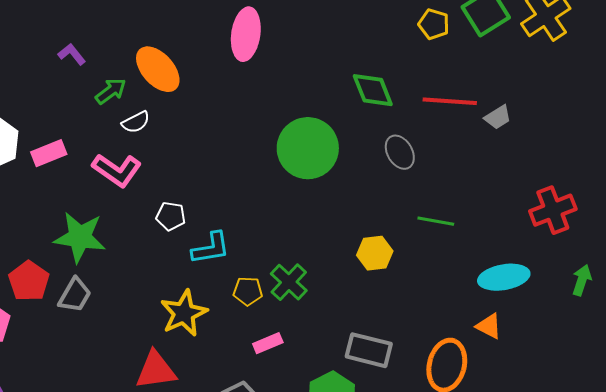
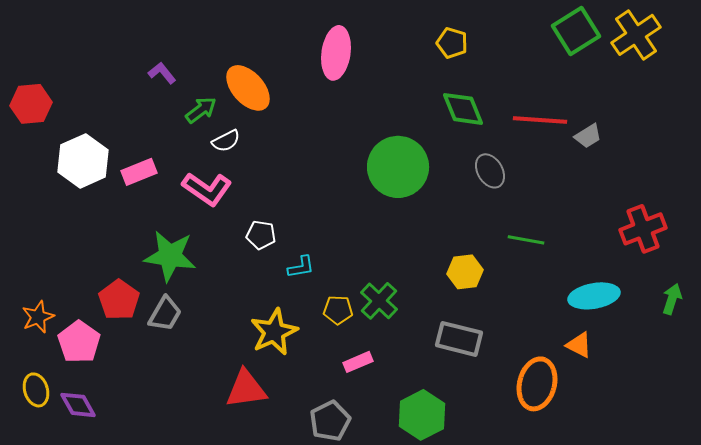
yellow pentagon: (434, 24) -> (452, 43), moved
cyan L-shape: (211, 248) -> (301, 267), size x0.7
gray rectangle: (369, 350) -> (459, 339), moved

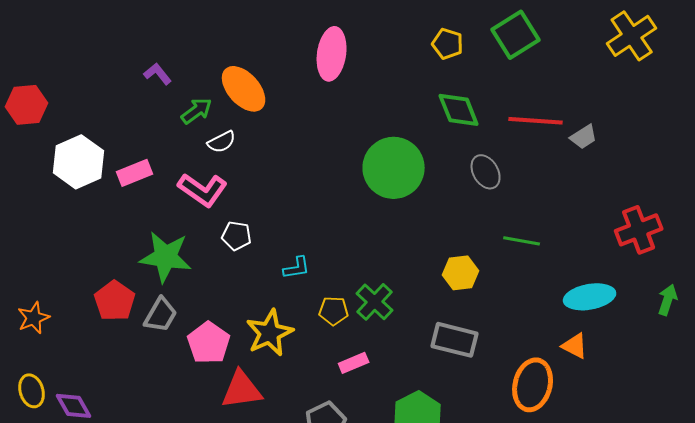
green square: (576, 31) -> (516, 35), moved
white pentagon: (261, 235) -> (237, 236), moved
pink pentagon: (79, 342) -> (209, 343), moved

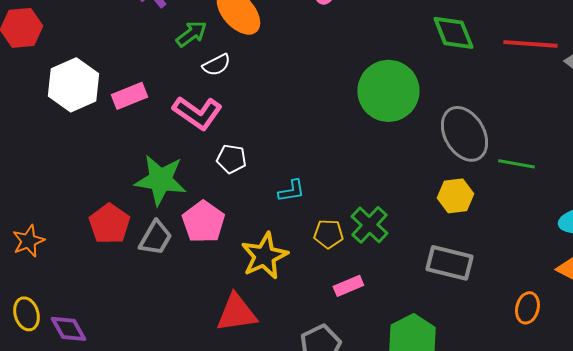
gray ellipse: (486, 172) -> (464, 134), moved, size x1.6
pink pentagon: (209, 343) -> (203, 222), moved
orange ellipse: (533, 385) -> (527, 308), size x0.6

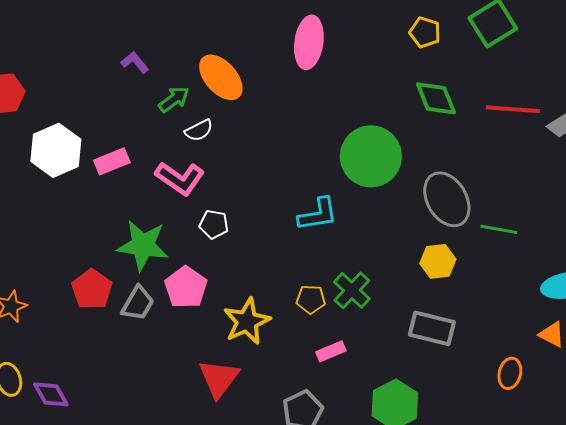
cyan L-shape: (291, 191) -> (318, 214), moved, size x1.5
red triangle: (236, 313) -> (219, 378), turned -45

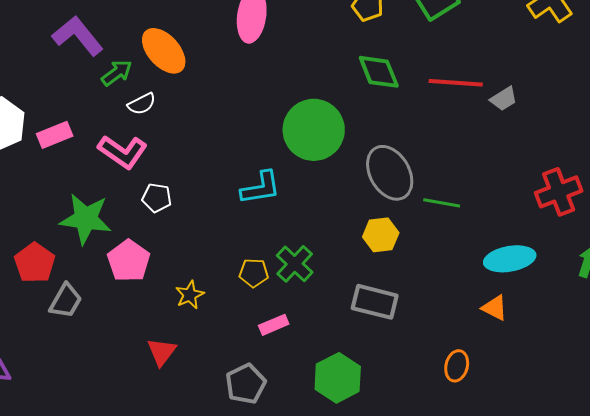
purple L-shape: (135, 62) -> (78, 36), size x1.8
gray trapezoid: (138, 303) -> (66, 301), moved
yellow star: (247, 321) -> (190, 295), size x0.6
orange ellipse: (510, 373) -> (457, 366), moved
red triangle: (219, 378) -> (162, 352), size x0.7

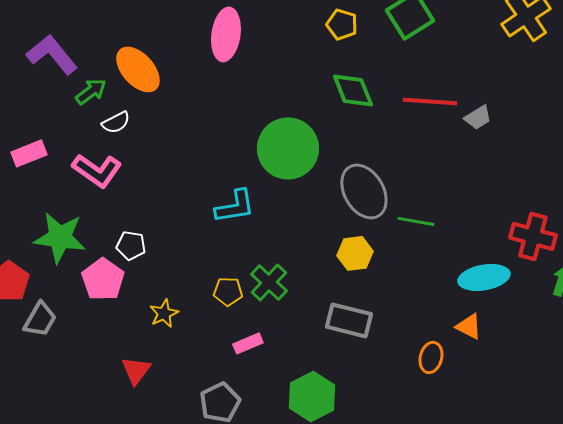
red cross: (559, 192) -> (533, 236), moved, turned 36
white pentagon: (157, 198) -> (131, 245), moved
orange ellipse: (457, 366) -> (431, 357), moved

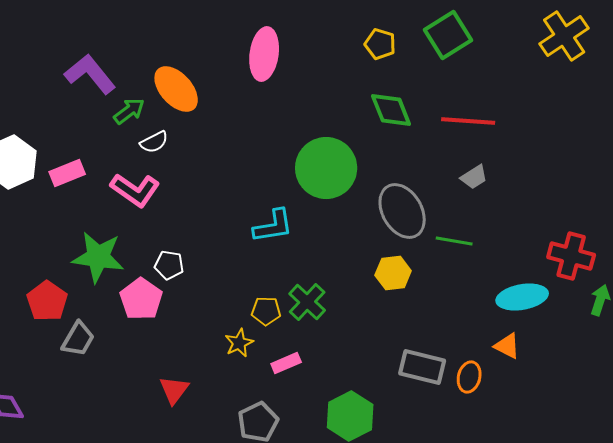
gray trapezoid: (478, 117) -> (474, 177), moved
yellow star: (164, 313) -> (239, 343), moved
gray rectangle: (349, 320) -> (422, 367), moved

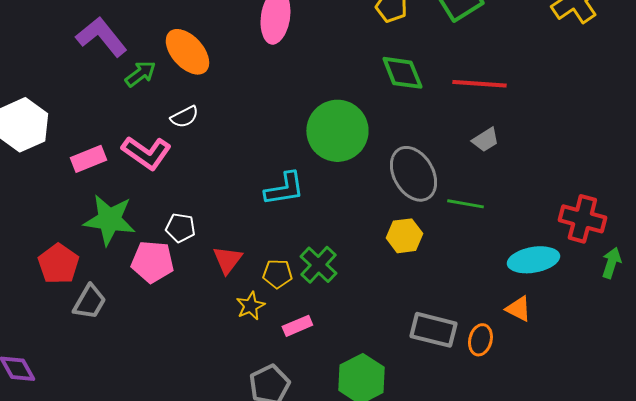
white semicircle: (154, 142) -> (184, 117), moved
pink rectangle: (67, 173) -> (88, 159), moved
pink pentagon: (141, 299) -> (152, 262), turned -30
red triangle: (174, 390) -> (227, 260), moved

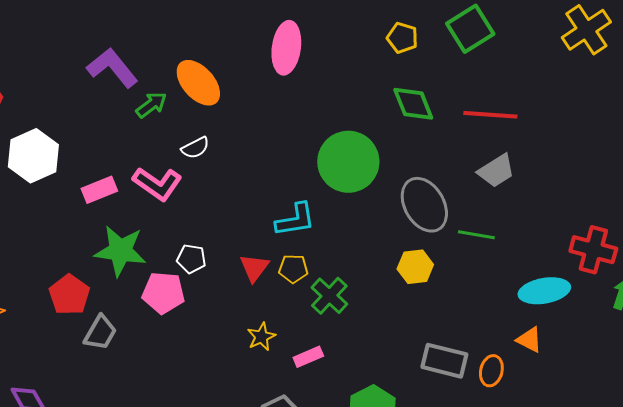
gray trapezoid: (485, 140) -> (496, 171), size x1.4
red triangle: (227, 260) -> (254, 268), moved
yellow pentagon: (277, 274) -> (293, 269), moved

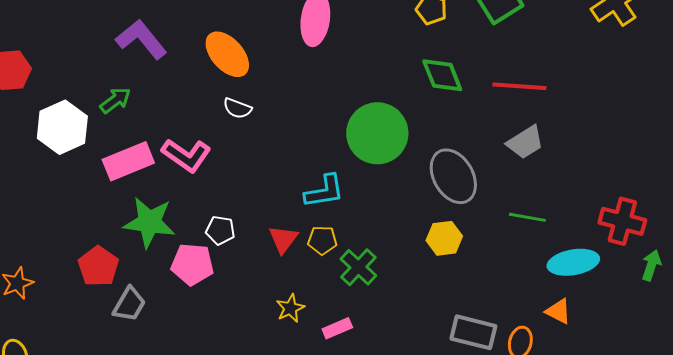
green arrow: (151, 105) -> (115, 100), moved
white semicircle: (195, 148) -> (237, 108), moved, turned 48
pink rectangle: (99, 190) -> (128, 161), size x1.4
green line: (476, 235) -> (527, 217), moved

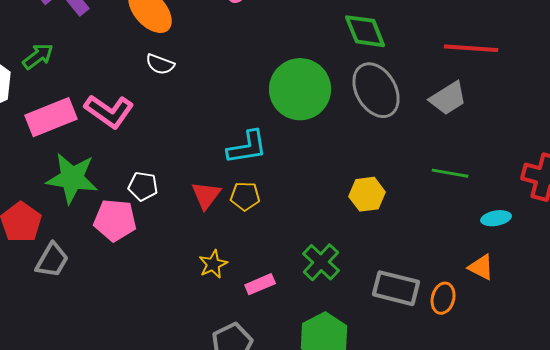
red line: (519, 86) -> (471, 48), moved
gray ellipse: (453, 176) -> (376, 90), moved
cyan ellipse: (573, 262) -> (496, 218), size x0.6
green cross: (358, 267) -> (321, 262), moved

